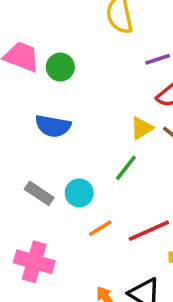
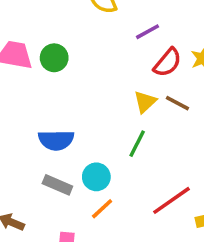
blue semicircle: (53, 126) -> (56, 140), moved
orange line: (100, 228) -> (102, 209), moved

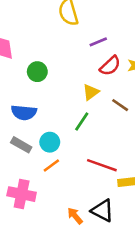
green circle: (54, 58) -> (37, 72), moved
brown line: (177, 103) -> (120, 105), moved
red line: (171, 200) -> (102, 165), turned 48

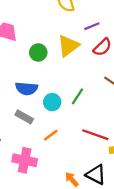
yellow triangle: (91, 92) -> (68, 46), moved, size x1.5
cyan circle: (50, 142) -> (52, 102), moved

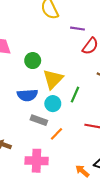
purple line: (92, 26) -> (78, 29), turned 40
yellow triangle: (68, 46) -> (53, 79), moved
gray rectangle: (24, 117) -> (39, 120), moved

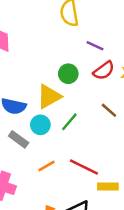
green circle: (33, 61) -> (68, 74), moved
orange line: (57, 134) -> (47, 166), moved

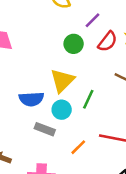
purple line: (95, 46) -> (93, 20), turned -54
green circle: (68, 74) -> (74, 44), moved

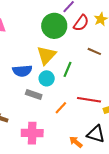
green circle: (74, 44) -> (54, 26), size x1.6

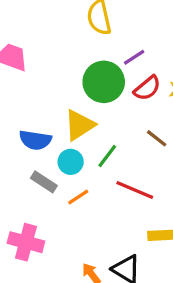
red line: (89, 100) -> (135, 190), moved
orange line: (61, 108) -> (78, 197), moved

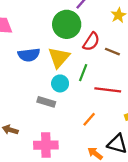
red semicircle: (147, 88) -> (91, 42), moved
blue semicircle: (35, 140) -> (29, 55), moved
orange line: (78, 197) -> (89, 119), moved

